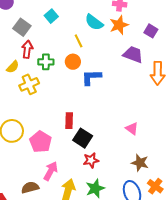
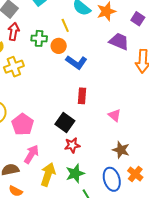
green cross: (46, 62) -> (39, 38), moved
blue L-shape: (91, 77) -> (76, 62), turned -145
red rectangle: (69, 121) -> (82, 96), moved

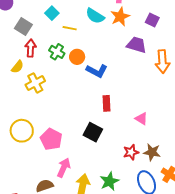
yellow line: (65, 25) -> (70, 28), moved, turned -48
green cross: (39, 38) -> (57, 52), turned 35
red star: (72, 145) -> (131, 152), moved

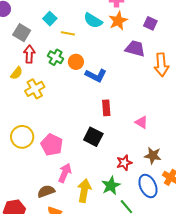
red star: (131, 152) -> (124, 163), moved

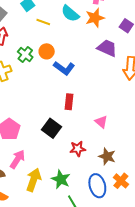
green cross: (56, 57) -> (25, 54), moved
red star: (124, 163) -> (78, 149), moved
green star: (111, 186) -> (61, 179), turned -30

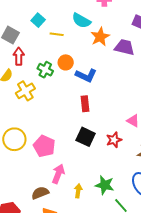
orange star: (95, 18) -> (100, 37), moved
red rectangle: (69, 102) -> (85, 104), moved
red star: (78, 149) -> (114, 140), moved
yellow arrow: (34, 180) -> (78, 191), size x0.6

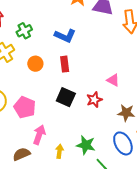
orange circle: (66, 62) -> (35, 64), moved
green cross: (45, 70) -> (24, 31), turned 35

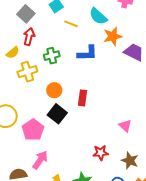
blue L-shape: (65, 36) -> (87, 53), moved, turned -40
black square: (66, 97) -> (57, 114), moved
red star: (94, 100) -> (101, 153), moved

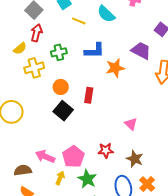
orange star: (113, 36) -> (115, 68), moved
pink pentagon: (33, 130) -> (73, 157), moved
pink arrow: (40, 160) -> (45, 156), turned -102

